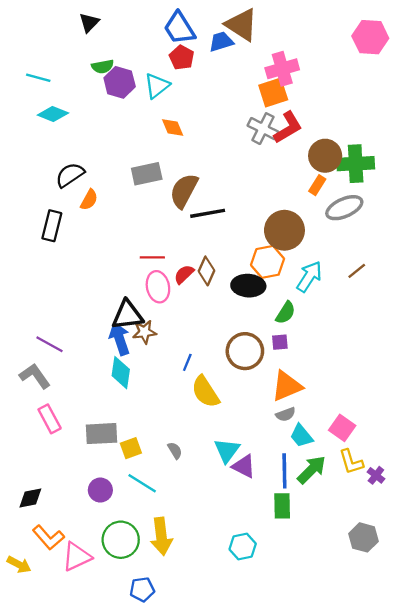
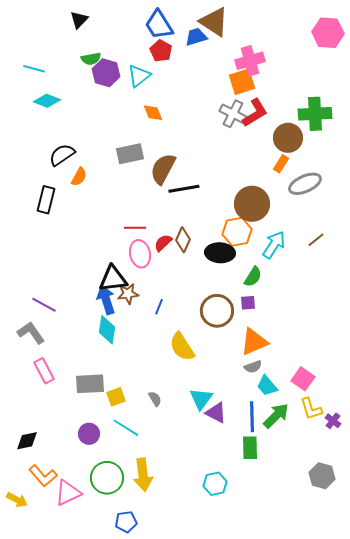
green cross: (356, 164) -> (315, 114), moved
blue line: (187, 362) -> (159, 307), moved

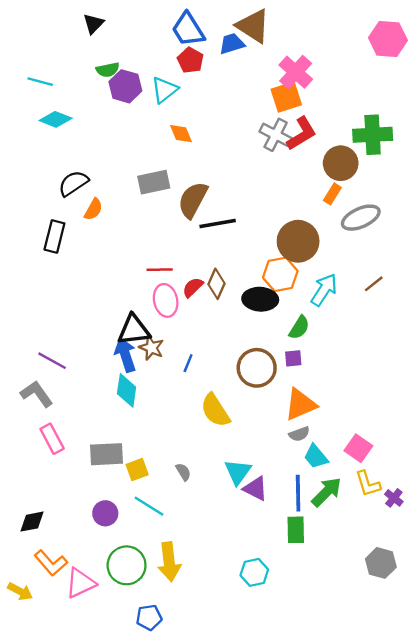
pink cross: (250, 61) -> (296, 72), turned -32
brown star: (128, 294) -> (151, 348), turned 30

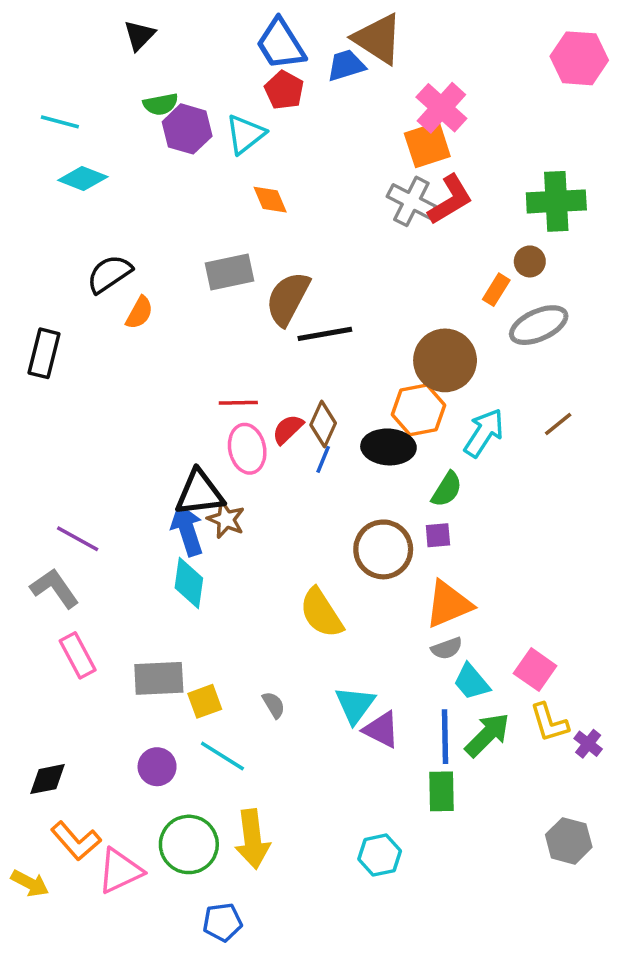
brown circle: (341, 163) -> (530, 261), moved, size x0.6
black rectangle: (54, 237) -> (44, 353), moved
blue line: (188, 363) -> (323, 459), moved

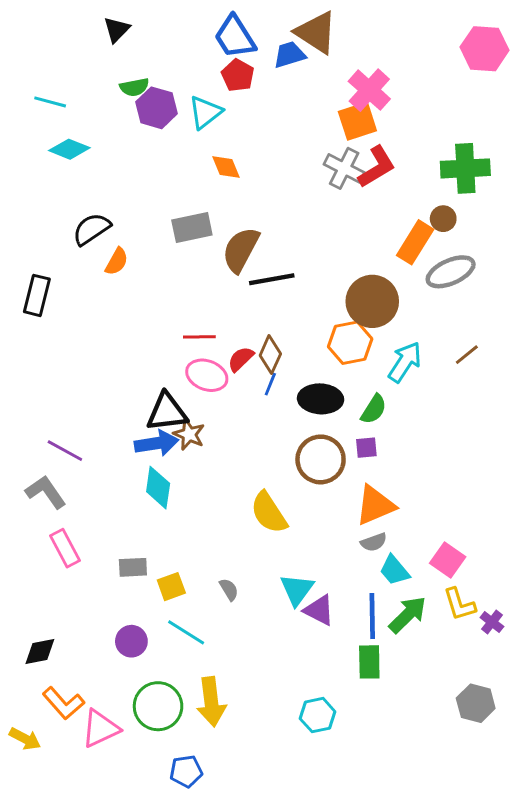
orange rectangle: (496, 290) -> (415, 242), size x1.6
black ellipse: (388, 447) -> (321, 399), moved
pink ellipse: (247, 449) -> (207, 375), turned -57
blue arrow: (187, 530) -> (157, 443), turned 99
gray rectangle: (159, 678) -> (133, 567), size x0.7

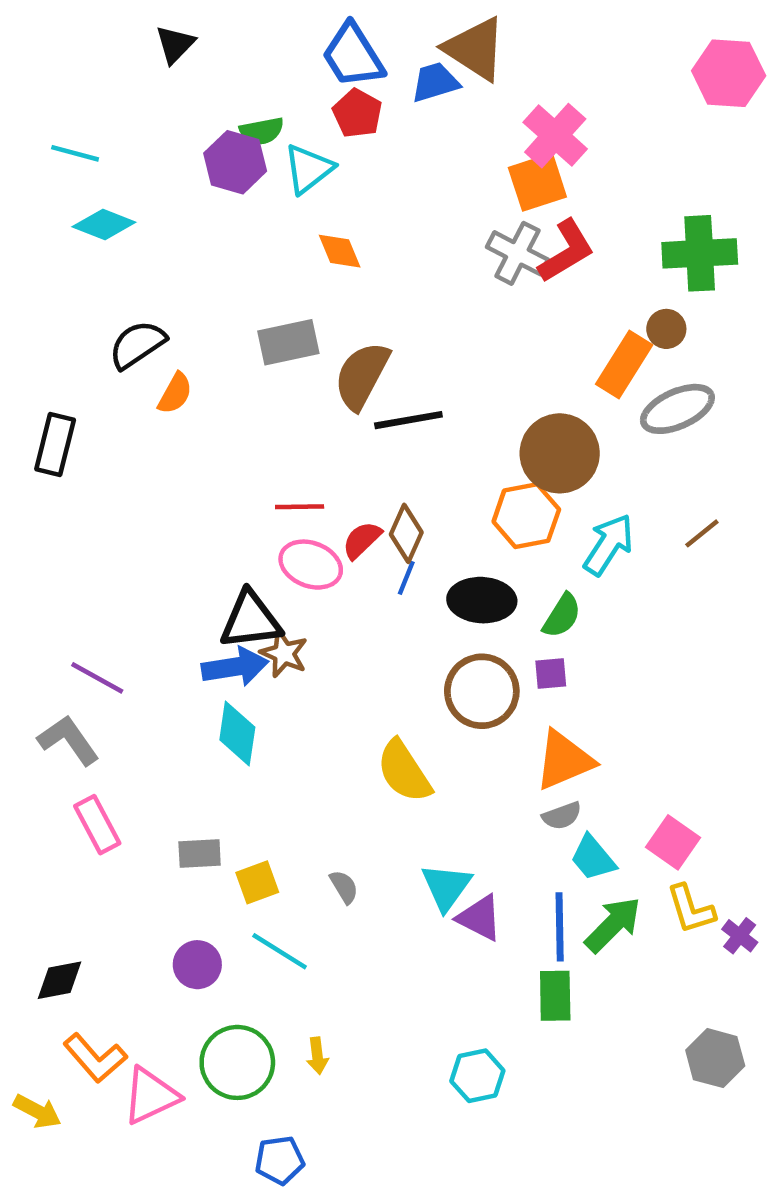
green semicircle: (134, 87) -> (262, 131), moved
yellow arrow: (211, 702) -> (317, 1056), size x0.5

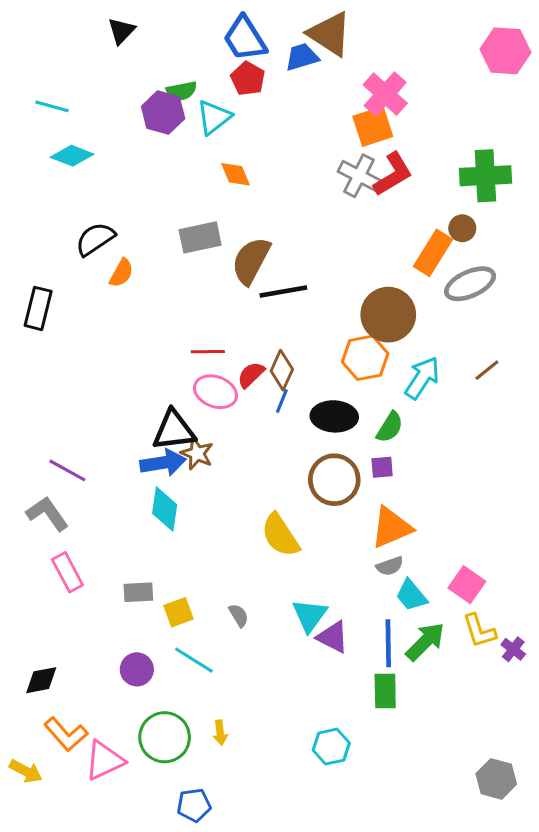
gray hexagon: (715, 1058) -> (496, 779), moved

